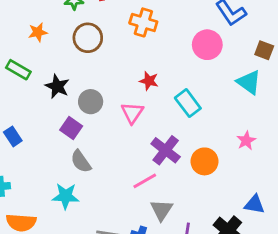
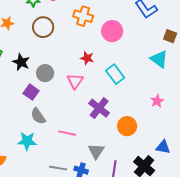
pink circle: (207, 45) -> (112, 31), moved
orange circle: (204, 161) -> (127, 126), moved
pink line: (145, 181) -> (67, 133), moved, turned 42

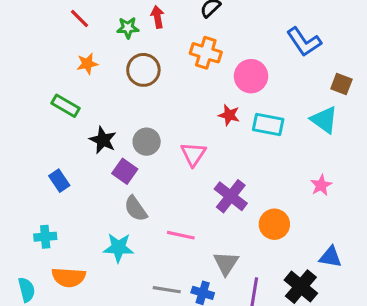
red star: (87, 58) -> (229, 115), moved
black star: (21, 62) -> (103, 140), moved
cyan rectangle: (115, 74) -> (268, 124), moved, turned -42

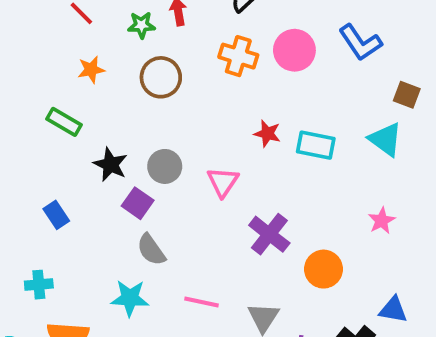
pink circle: (251, 76) -> (294, 50), moved
pink line: (181, 235) -> (202, 302), moved

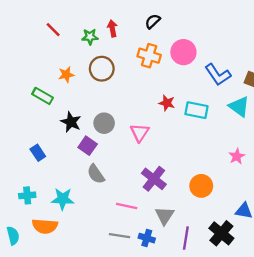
blue L-shape: (360, 42) -> (218, 75), moved
orange star: (91, 70) -> (66, 75), moved
purple cross: (269, 234) -> (154, 179), moved
cyan star: (130, 298) -> (63, 199), moved

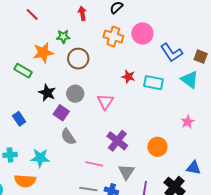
green star: (90, 37) -> (63, 36), moved
brown circle: (102, 69) -> (78, 59), moved
orange star: (66, 75) -> (43, 53), size x1.5

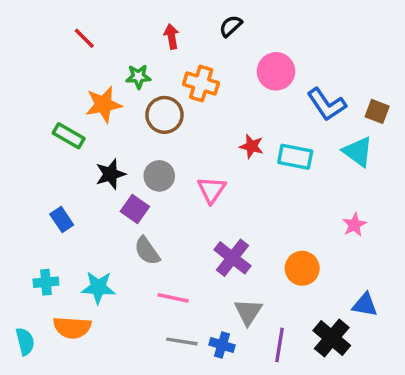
orange cross: (113, 36) -> (201, 84), moved
black star: (47, 93) -> (110, 174), turned 30
pink line: (94, 164) -> (173, 298), moved

